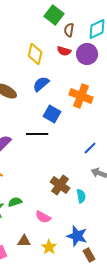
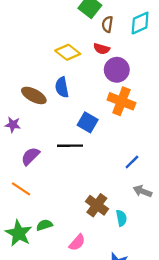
yellow diamond: (35, 54) -> (68, 52), turned -65
purple circle: (87, 54) -> (117, 70), moved
blue semicircle: (41, 84) -> (62, 87), moved, turned -60
pink semicircle: (43, 217) -> (77, 243), turned -77

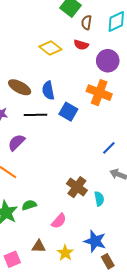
purple circle: (117, 70) -> (108, 61), moved
blue semicircle: (62, 87) -> (48, 90), moved
black line: (70, 146) -> (36, 115), moved

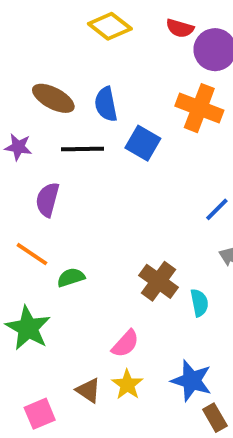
red semicircle: (81, 45) -> (180, 28), moved
purple semicircle: (16, 142) -> (47, 200), turned -30
green semicircle: (29, 205) -> (71, 277), moved
brown triangle: (39, 246) -> (88, 390), turned 32
yellow star: (65, 253) -> (127, 385), moved

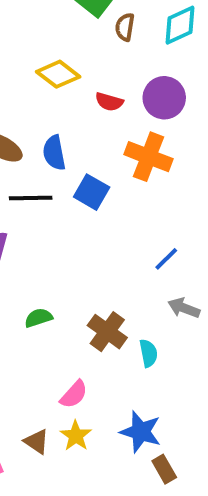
red semicircle: (180, 28) -> (109, 102), moved
green semicircle: (71, 277) -> (38, 318), moved

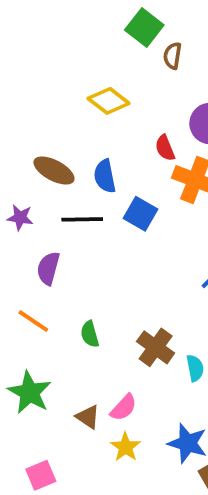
red semicircle: (109, 102) -> (165, 148), moved, turned 52
green semicircle: (38, 318) -> (90, 334), turned -88
brown triangle: (37, 442) -> (88, 417), moved

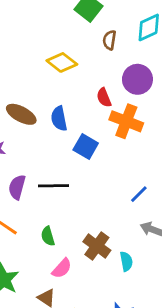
brown semicircle: (172, 56) -> (109, 40), moved
black line: (82, 219) -> (53, 186), moved
pink semicircle: (124, 408) -> (62, 268), moved

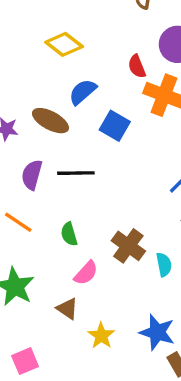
yellow diamond: (62, 62) -> (64, 44), moved
brown ellipse: (21, 114) -> (50, 121), moved
blue semicircle: (59, 119) -> (83, 92), turned 60

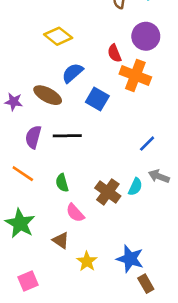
cyan semicircle: (164, 265) -> (135, 187), moved, turned 36
pink semicircle: (86, 273) -> (75, 213), turned 96

